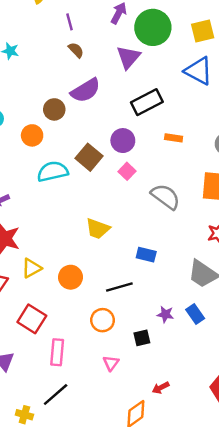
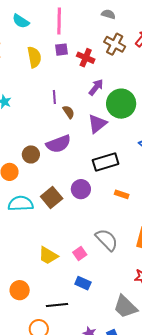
purple line: (70, 22) -> (54, 97), moved
brown semicircle: (76, 50) -> (69, 112), moved
pink square: (127, 171) -> (80, 254), moved

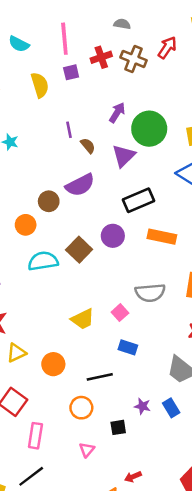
red cross: (86, 58) -> (101, 57), moved, turned -36
orange rectangle: (122, 194) -> (162, 237), size x1.6
gray semicircle: (107, 240) -> (150, 293), turned 135
yellow trapezoid: (48, 256) -> (83, 319), turned -50

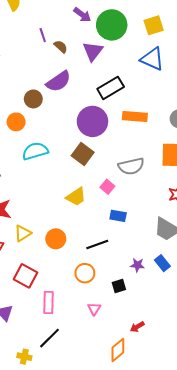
purple arrow: (117, 113) -> (82, 15), turned 102
purple circle: (113, 236) -> (92, 121), size x1.5
brown square: (79, 250) -> (83, 154), moved

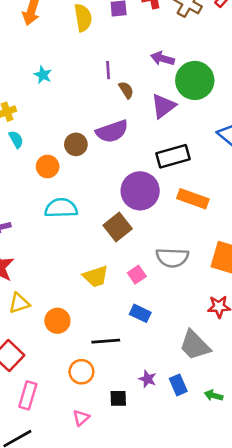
purple arrow: (82, 15) -> (162, 59), turned 144

